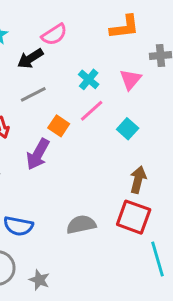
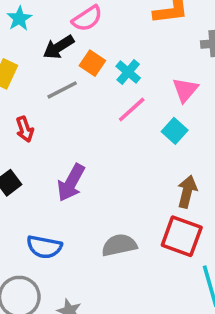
pink triangle: (131, 79) -> (185, 90), moved
orange square: (59, 126) -> (92, 63), moved
purple arrow: (38, 154) -> (71, 183), moved

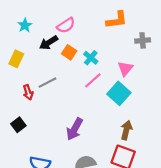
gray line: (62, 90) -> (48, 83), moved
cyan square: (175, 131) -> (119, 93), size x1.5
purple arrow: (71, 183) -> (75, 129), moved

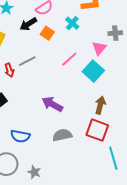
gray cross: (143, 40) -> (115, 33), moved
cyan cross: (91, 58) -> (72, 23), moved
purple arrow: (75, 129) -> (52, 104), turned 90

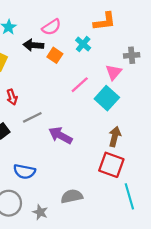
black arrow: (28, 24) -> (33, 45), turned 36
gray line: (27, 61) -> (32, 117), moved
gray semicircle: (62, 135) -> (72, 196), moved

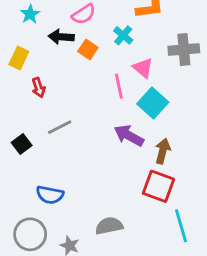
gray cross: (132, 55) -> (184, 49), size x1.5
pink triangle: (114, 72) -> (143, 68), moved, turned -30
pink line: (80, 85) -> (119, 86), turned -60
red arrow: (12, 97) -> (39, 88), moved
purple arrow: (61, 135) -> (129, 136), moved

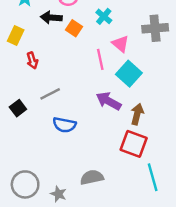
blue semicircle: (50, 195) -> (64, 125), moved

